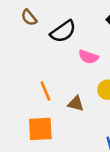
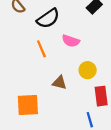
orange line: (45, 91) -> (41, 49), moved

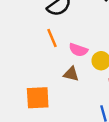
pink semicircle: (71, 41) -> (78, 50), moved

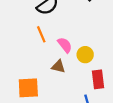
pink semicircle: (78, 50) -> (65, 45), turned -147

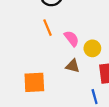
brown triangle: (58, 66) -> (73, 66), moved

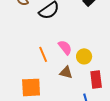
orange line: (47, 28) -> (43, 54), moved

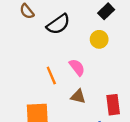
yellow circle: (84, 56) -> (99, 39), moved

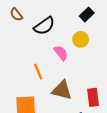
pink semicircle: (77, 67) -> (61, 53), moved
brown triangle: (78, 96) -> (62, 90), size x1.5

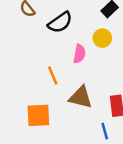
pink semicircle: (61, 53) -> (79, 54), turned 49

